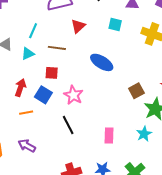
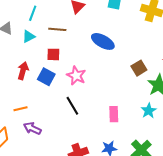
orange line: (26, 113) -> (20, 109), moved

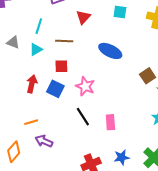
pink rectangle: (114, 114) -> (110, 122), moved

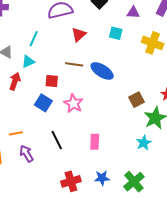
brown line: (64, 41) -> (74, 64), moved
red arrow: (32, 84) -> (15, 81), moved
black line: (83, 117) -> (57, 140), moved
purple arrow: (44, 141) -> (26, 154), turned 30

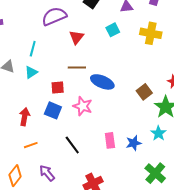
cyan square: (116, 33) -> (113, 30), turned -32
blue ellipse: (102, 71) -> (102, 82), moved
red arrow: (15, 81) -> (25, 117), moved
purple arrow: (26, 154) -> (47, 173), moved
blue star: (102, 178) -> (134, 143), moved

